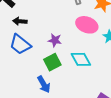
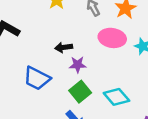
black arrow: (20, 21) -> (64, 47), moved
cyan diamond: (81, 59) -> (116, 97), moved

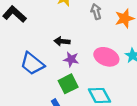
pink ellipse: (112, 38) -> (106, 57), moved

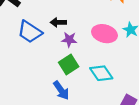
blue trapezoid: (32, 64) -> (30, 32), moved

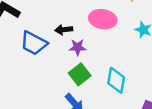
pink ellipse: (104, 34) -> (103, 19), moved
cyan diamond: (101, 73) -> (116, 80), turned 50

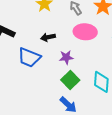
black arrow: (64, 30) -> (48, 37), moved

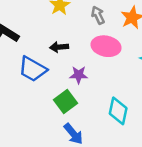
green square: (70, 80) -> (65, 102), moved

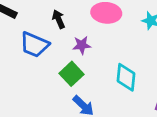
black arrow: (59, 47) -> (59, 19), turned 78

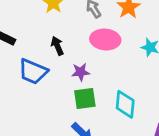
green square: (71, 74) -> (85, 99), moved, turned 35

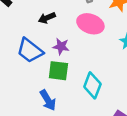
black arrow: (57, 46) -> (47, 18), turned -105
blue trapezoid: (33, 71) -> (30, 50), moved

